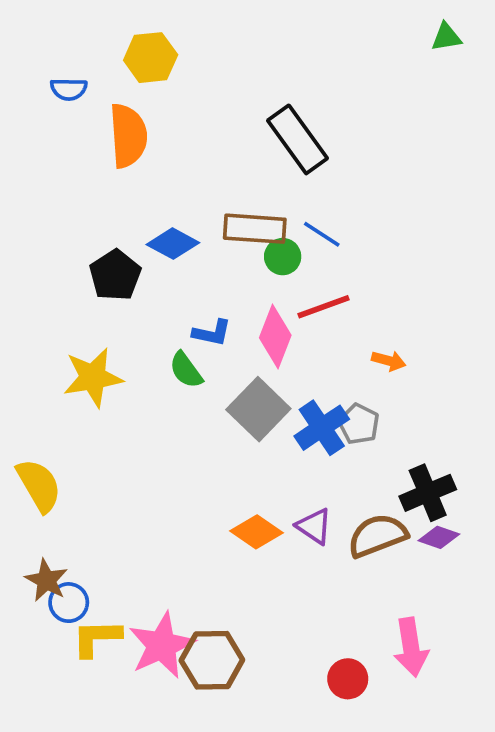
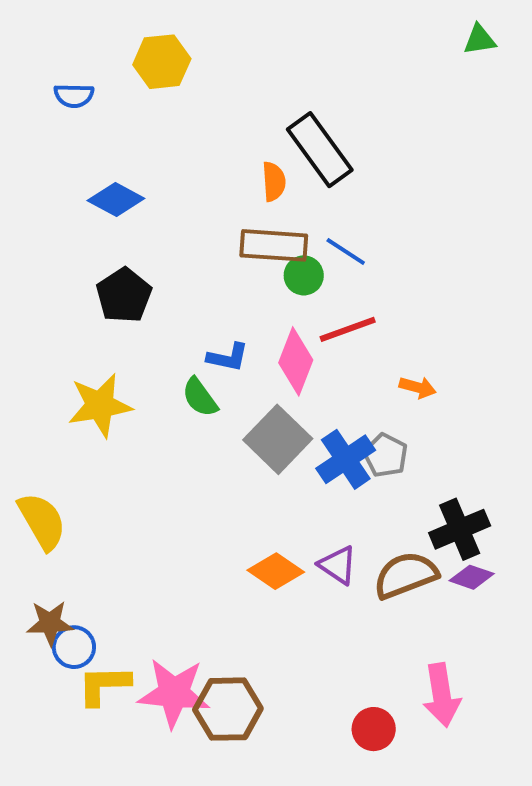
orange semicircle: (128, 136) -> (274, 182), moved, size x0.6
blue diamond: (173, 244) -> (116, 200), moved
brown star: (46, 580) -> (50, 623), turned -30
pink star: (162, 645) -> (174, 693), turned 30

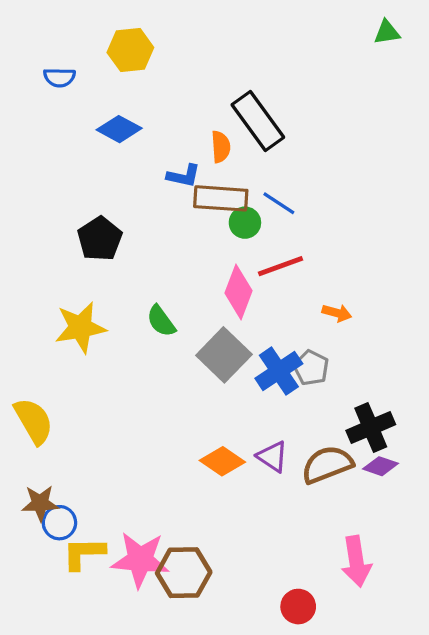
blue diamond: (116, 200) -> (119, 129), moved
blue L-shape: (228, 357) -> (184, 176), moved
red circle: (374, 729) -> (298, 607), moved

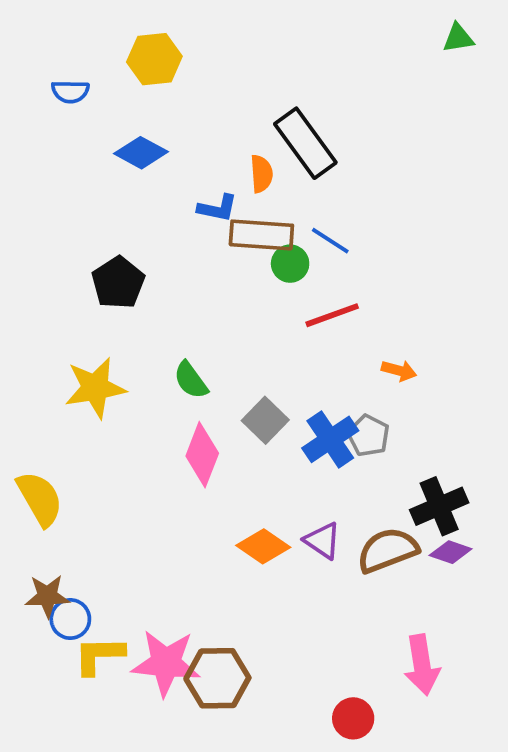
pink diamond: (239, 292) -> (202, 455), moved
gray square: (224, 355) -> (265, 420), size x0.7

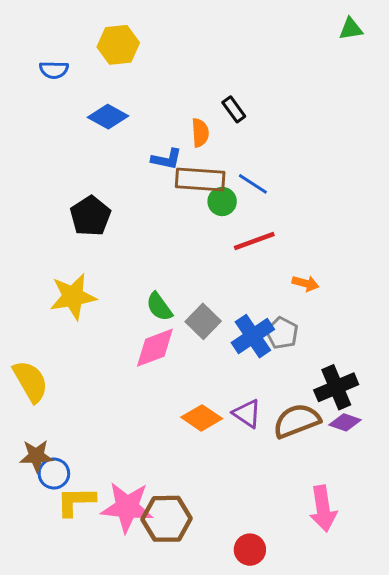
black rectangle: (305, 143) -> (234, 109), size x0.5
green semicircle: (191, 380) -> (159, 307), moved
pink diamond: (202, 455) -> (155, 348), turned 48
red circle: (353, 718) -> (250, 550), moved

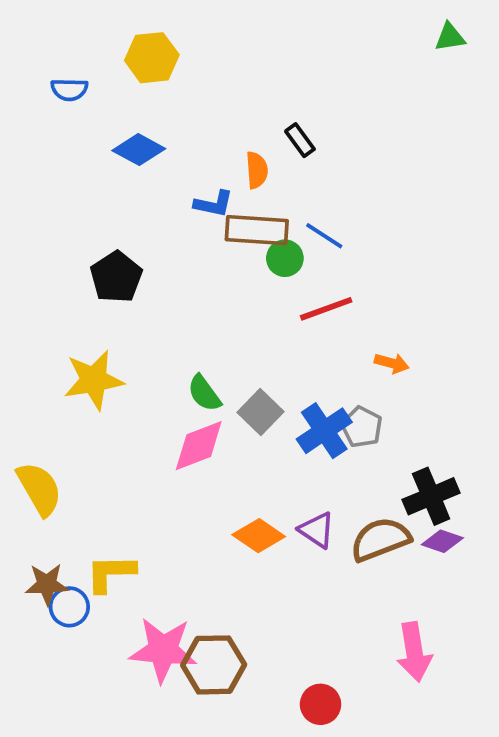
yellow L-shape: (76, 501) -> (111, 573), moved

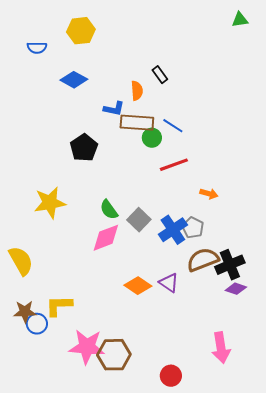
black pentagon: (116, 277) -> (84, 148), moved
brown semicircle: (380, 539) -> (203, 260), moved

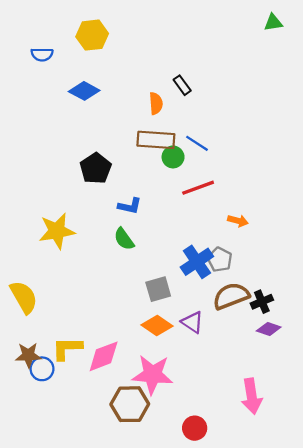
blue L-shape: (114, 109) -> (130, 206), moved
gray square: (139, 220) -> (158, 289), moved, turned 30
pink diamond: (106, 238) -> (104, 356), moved
black cross: (230, 265) -> (262, 302), size x0.7
pink star: (87, 347) -> (153, 375), moved

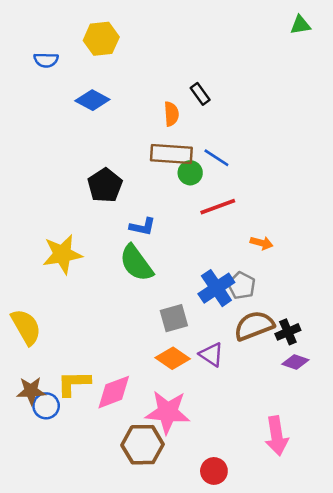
green semicircle: (124, 239) -> (136, 263), size x1.5

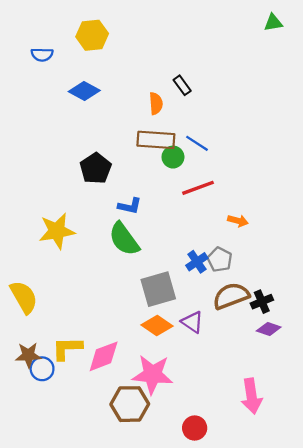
blue cross: (216, 288) -> (197, 262), size x0.7
gray square: (174, 318) -> (158, 289), size x1.4

